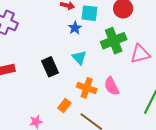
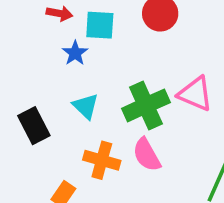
green cross: (114, 41) -> (146, 105), moved
pink triangle: (140, 54) -> (195, 94), turned 40

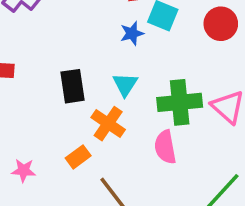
orange cross: (102, 160) -> (108, 124), moved

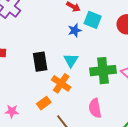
pink semicircle: (165, 147) -> (95, 108), moved

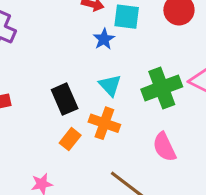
orange rectangle: (44, 103) -> (70, 139), moved

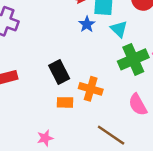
cyan triangle: (110, 85) -> (119, 29), moved
orange rectangle: (70, 139) -> (65, 102), turned 56

